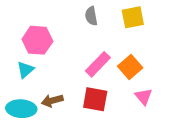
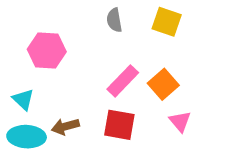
yellow square: (133, 17) -> (167, 22), turned 30
cyan triangle: (25, 70) -> (23, 99), moved, turned -36

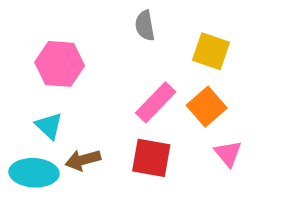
yellow square: (167, 22) -> (211, 51), moved
cyan triangle: (23, 99) -> (49, 126), moved

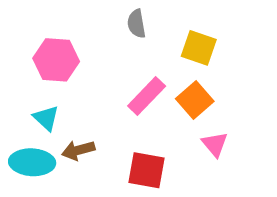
red square: (151, 158) -> (147, 170), moved

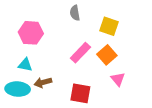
cyan triangle: (46, 118) -> (25, 65), turned -32

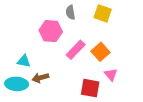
yellow square: (109, 26) -> (103, 13), moved
pink hexagon: (31, 33) -> (51, 31), moved
red square: (80, 93) -> (90, 88), moved

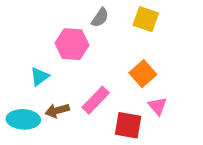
gray semicircle: (70, 12) -> (100, 18), turned -136
pink rectangle: (76, 50) -> (96, 100), moved
cyan triangle: (24, 61) -> (40, 77), moved, turned -48

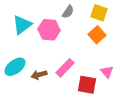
orange square: (143, 74) -> (97, 35), moved
cyan triangle: (40, 77) -> (22, 25), moved, size x1.5
cyan ellipse: (23, 119) -> (15, 67), moved, turned -40

